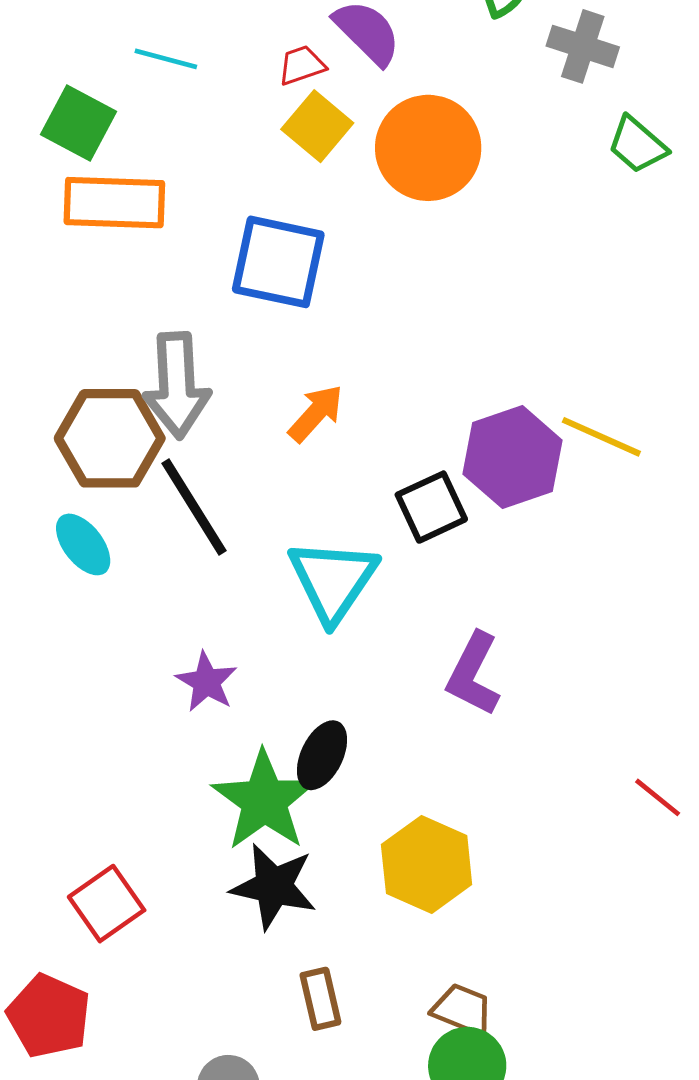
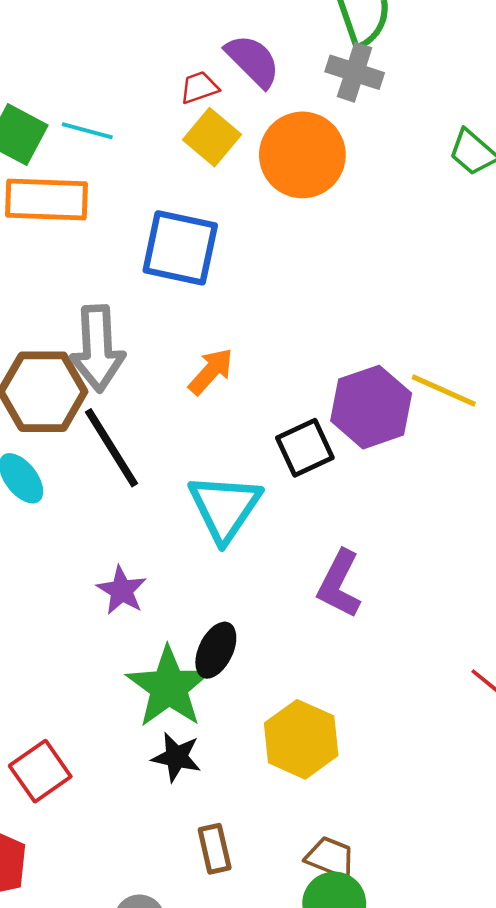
gray cross: (583, 46) -> (355, 72), moved
cyan line: (166, 59) -> (87, 131), moved
black star: (274, 886) -> (176, 757), size x0.7

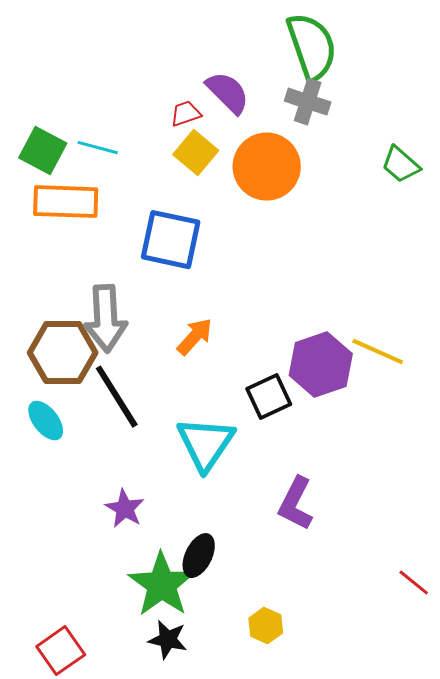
yellow hexagon: (301, 739) -> (266, 626), size x0.6

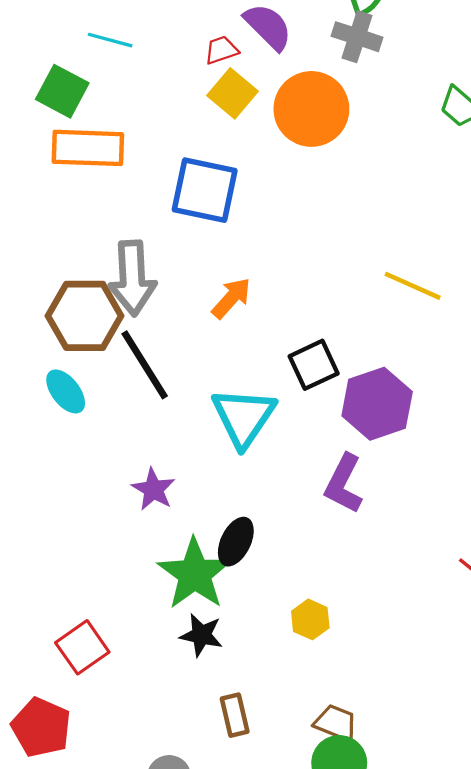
cyan line: (98, 148) -> (110, 40), moved
yellow line: (378, 352) -> (413, 286), moved
purple hexagon: (321, 365) -> (377, 404), moved

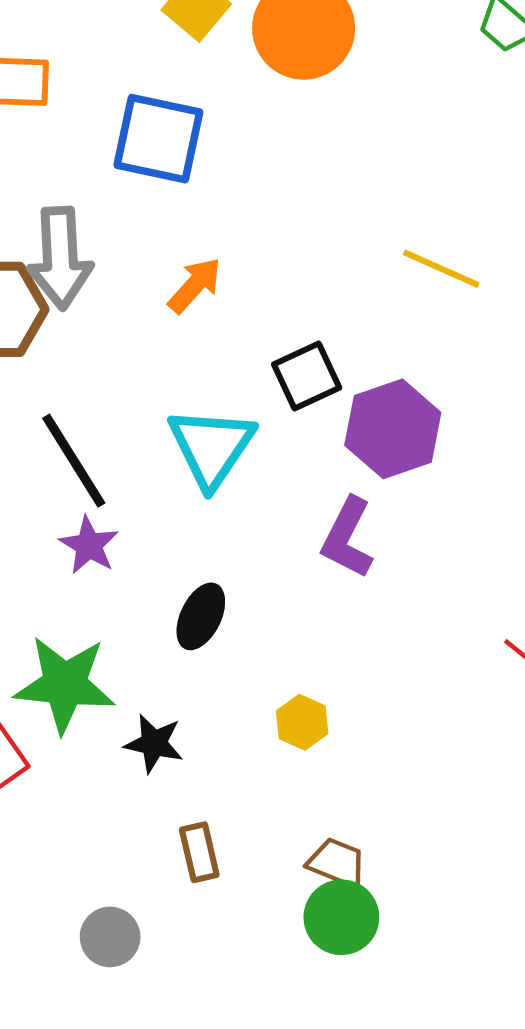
black line: (145, 365) -> (74, 461), moved
green star: (195, 574) -> (65, 684), moved, turned -30

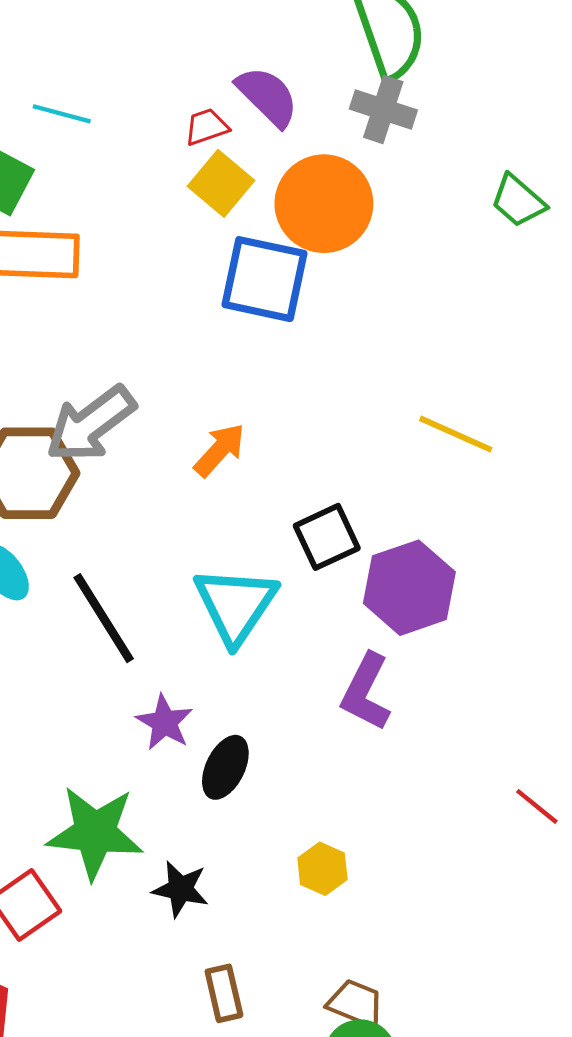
blue square: (158, 139) -> (264, 279), moved
gray arrow: (60, 258) -> (91, 424), turned 56
purple star: (89, 545) -> (165, 722), moved

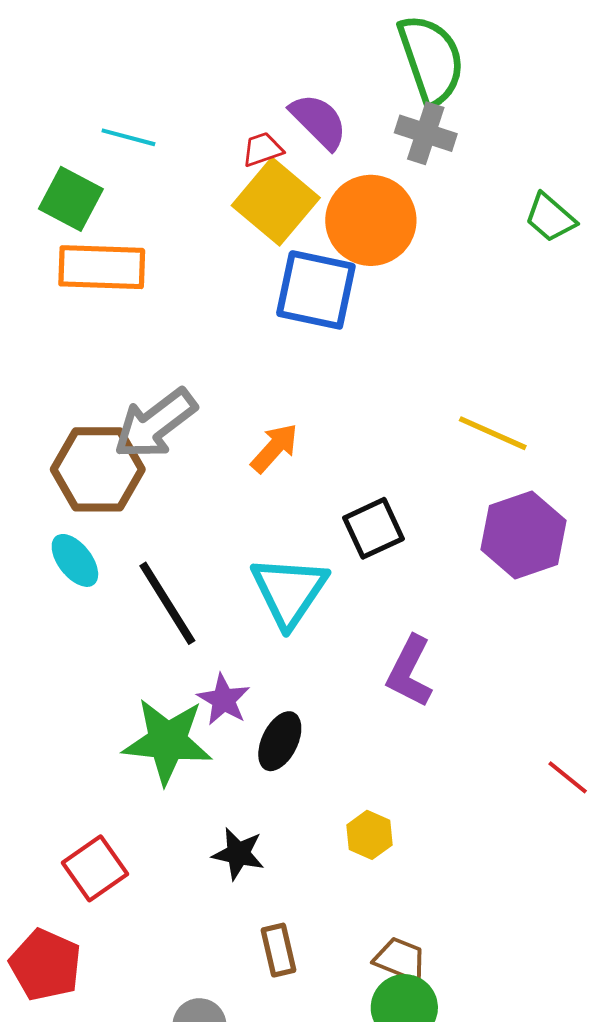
yellow square: (221, 183) -> (276, 202), size x1.4
purple hexagon: (409, 588) -> (523, 535), moved
green star: (95, 833) -> (167, 741), moved

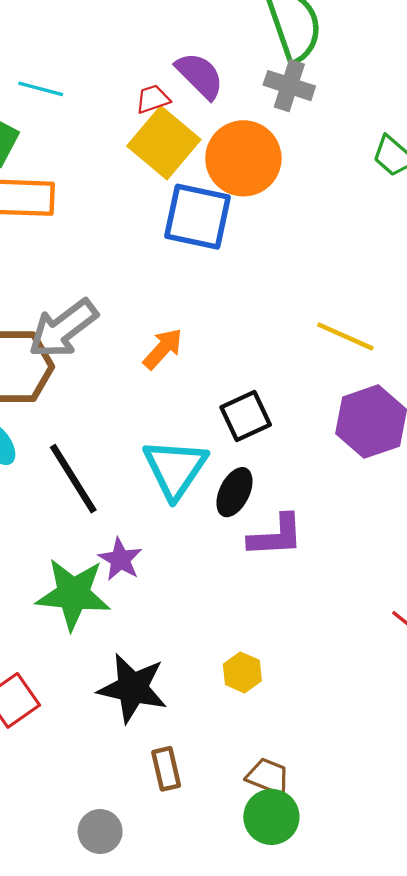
purple L-shape: (410, 672) -> (276, 536), turned -120
black ellipse: (280, 741) -> (234, 492), moved
black star: (238, 854) -> (133, 688), size x1.6

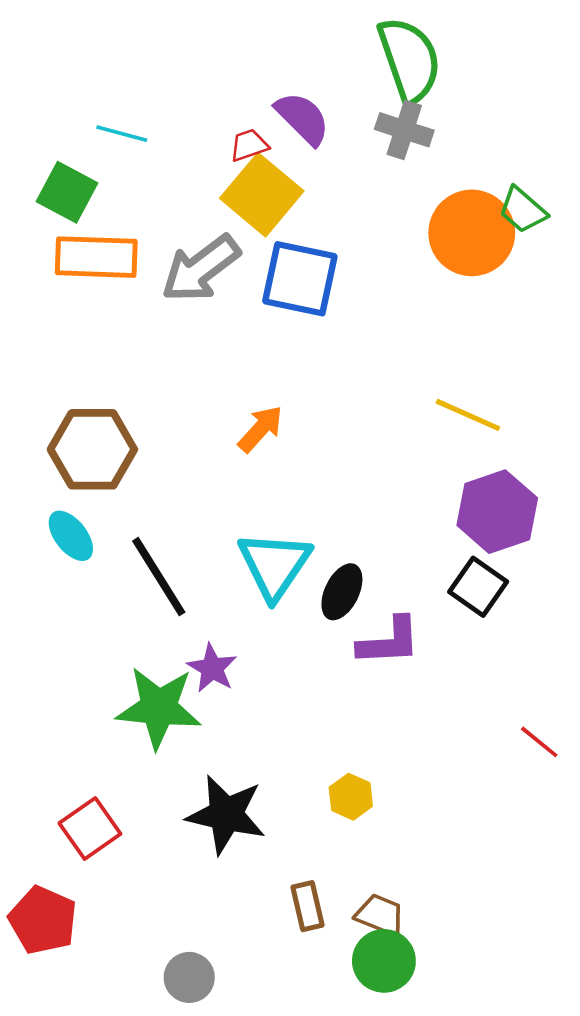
orange circle: (243, 158) -> (472, 233), moved
gray arrow: (63, 329) -> (201, 269), moved
black square: (246, 416) -> (478, 587), moved, turned -30
brown rectangle: (166, 769) -> (308, 906), moved

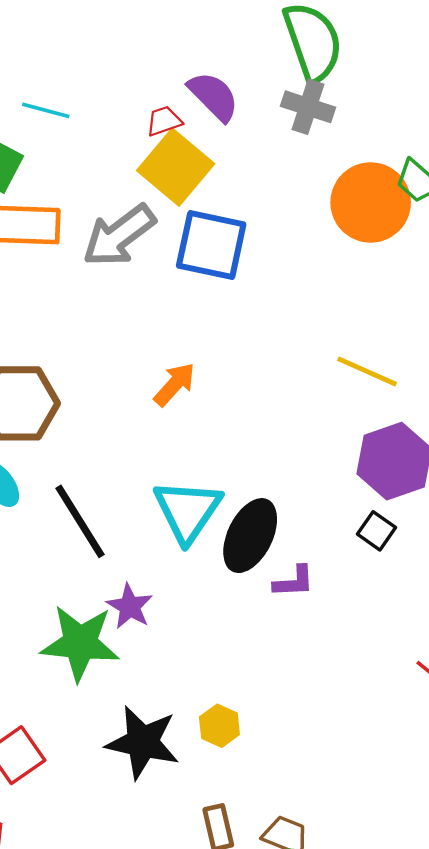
black square: (478, 587) -> (377, 531), size x0.7
black ellipse: (342, 592) -> (250, 536), size x1.4
purple L-shape: (389, 641) -> (294, 582), size x0.7
yellow hexagon: (351, 797) -> (219, 726), moved

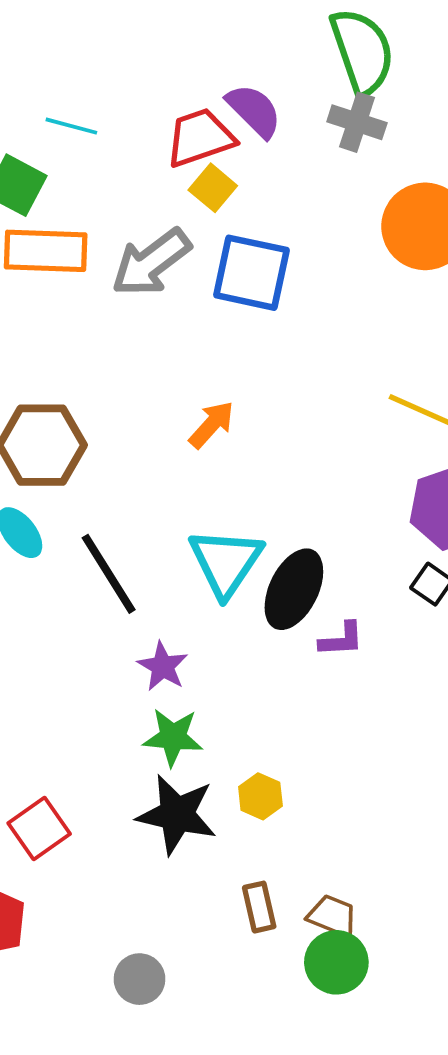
red trapezoid: (164, 121) -> (200, 138), size x1.8
yellow square: (176, 167) -> (213, 188), size x0.6
green star: (80, 643) -> (173, 737), moved, size x0.7

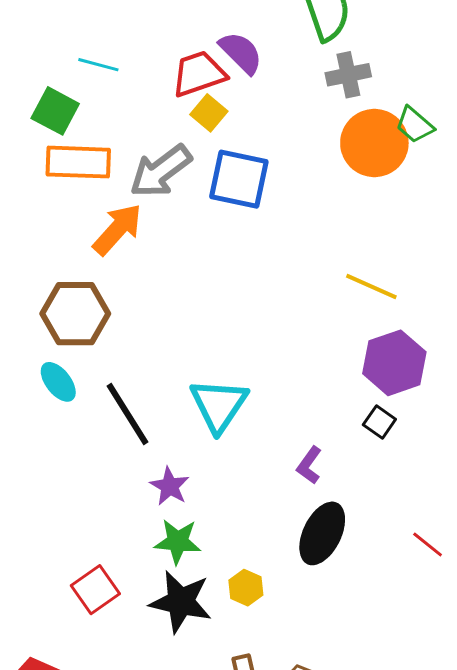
gray cross: (357, 122) -> (348, 75), moved, turned -30
orange arrow: (212, 425) -> (117, 229), moved, size x1.4
black ellipse: (294, 589) -> (322, 533), moved
purple L-shape: (342, 639) -> (309, 465), turned 129
red square: (39, 829) -> (95, 590), moved

